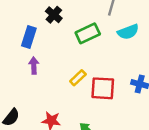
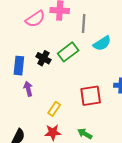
black cross: (54, 15) -> (43, 58), moved
yellow rectangle: (78, 78) -> (54, 109), moved

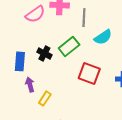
red square: (91, 96) -> (89, 73), moved, turned 30
yellow rectangle: (54, 109) -> (45, 98), moved

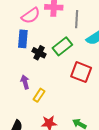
blue rectangle: (20, 61) -> (23, 39), moved

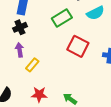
black cross: (39, 53) -> (20, 27), moved, turned 32

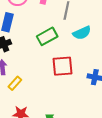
red square: (78, 46) -> (62, 66), turned -35

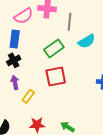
red square: (62, 66) -> (56, 77), moved

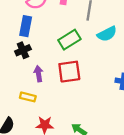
purple arrow: (15, 82) -> (39, 74), moved
yellow rectangle: (28, 96) -> (28, 97), moved, turned 64

